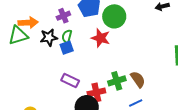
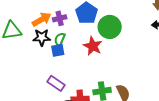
orange arrow: (28, 23) -> (42, 19), moved, turned -36

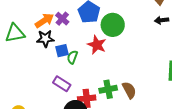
purple cross: (60, 18) -> (62, 19), turned -32
green semicircle: (60, 39) -> (72, 57), moved

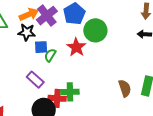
purple cross: (62, 19) -> (47, 16), size x1.5
green cross: (108, 89) -> (70, 92), moved
brown semicircle: (129, 90) -> (125, 88), moved

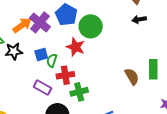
black star: (27, 32) -> (14, 51), moved
red cross: (57, 98) -> (65, 75), moved

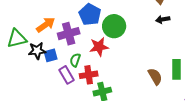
purple cross: (40, 22) -> (69, 34), moved, turned 35
red star: (76, 47) -> (99, 47), turned -30
blue square: (41, 55) -> (51, 55), moved
purple rectangle: (43, 88) -> (67, 75), moved, turned 30

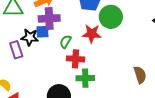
purple cross: (69, 34) -> (49, 18), moved
black star: (37, 51) -> (30, 37), moved
purple rectangle: (67, 75) -> (16, 50), moved

